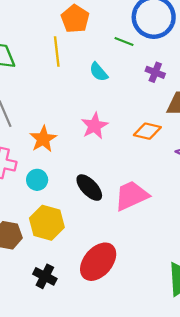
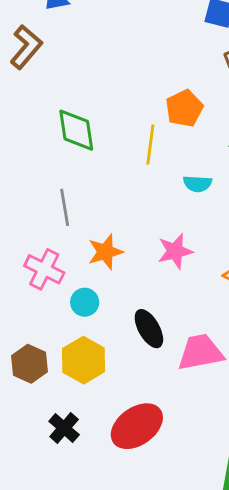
cyan semicircle: (99, 72) -> (197, 184), turned -60

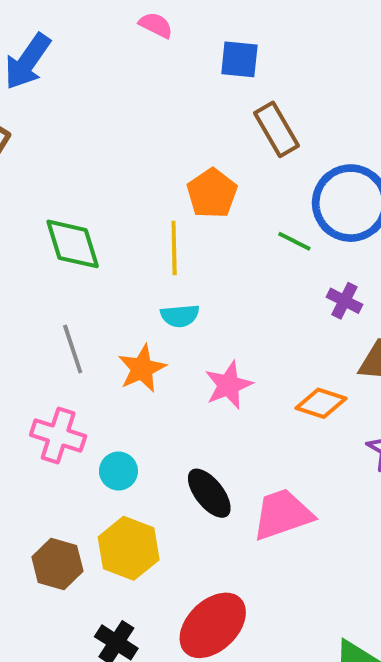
cyan semicircle: (197, 184) -> (180, 316), moved
orange star: (105, 252) -> (142, 368), moved

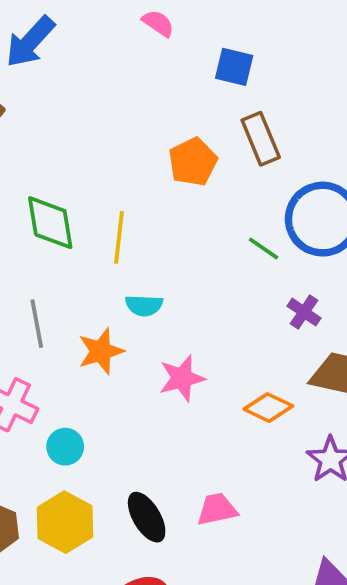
orange pentagon: (212, 193) -> (193, 162), moved
yellow line: (174, 248) -> (119, 237), moved
black ellipse: (209, 493) -> (147, 517), moved
pink trapezoid: (282, 514) -> (217, 509), size x0.7

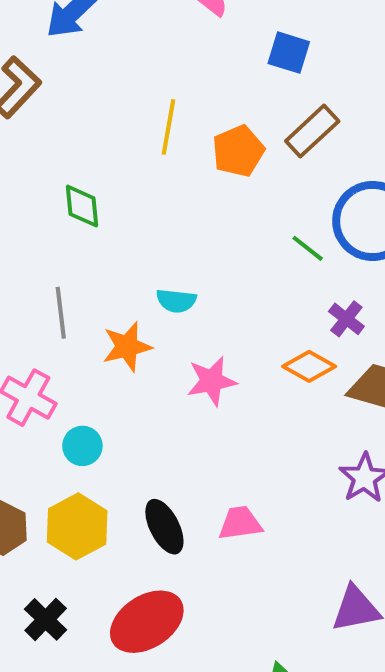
brown rectangle: (261, 139) -> (312, 131), turned 66
green diamond: (50, 223) -> (82, 206), size x0.7
yellow line: (119, 237) -> (168, 127), moved
orange diamond: (268, 408) -> (309, 366), moved

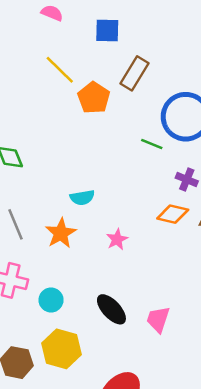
yellow line: (168, 127) -> (60, 70), moved, turned -40
pink star: (212, 381) -> (117, 239), size x0.7
pink trapezoid: (240, 523) -> (158, 319), turned -48
black ellipse: (164, 527) -> (111, 309), moved

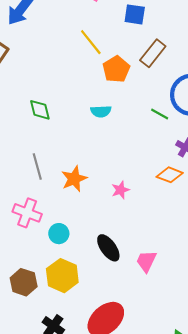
cyan semicircle: (82, 198) -> (101, 111), moved

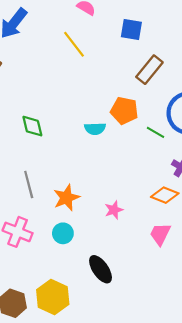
yellow line: (91, 42) -> (74, 44), moved
orange pentagon: (116, 69) -> (124, 111), moved, turned -30
cyan circle: (59, 234) -> (63, 233), moved
pink trapezoid: (146, 261) -> (160, 234), moved

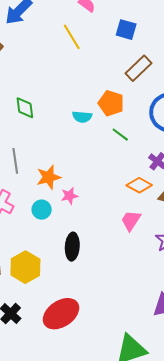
green line: (156, 132) -> (120, 135), moved
pink star: (114, 210) -> (69, 196), moved
black ellipse: (101, 269) -> (72, 247), turned 32

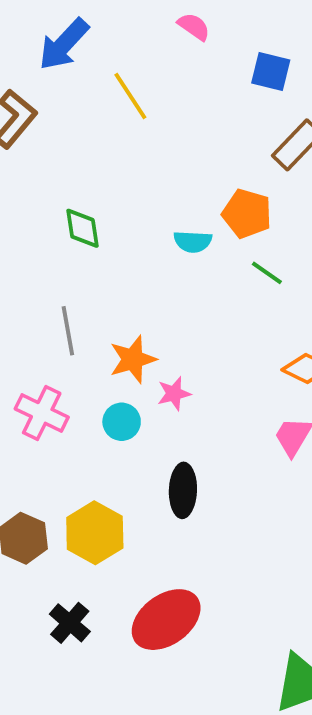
yellow line: (72, 37) -> (130, 96), moved

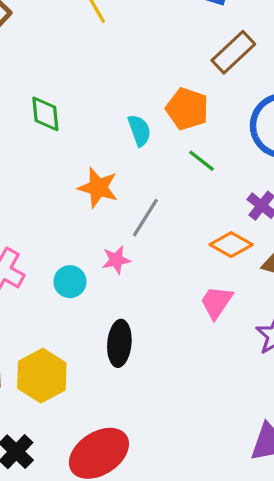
cyan semicircle: (193, 242) -> (139, 130), turned -116
gray line: (68, 331) -> (145, 218), moved, turned 39
orange star: (133, 359) -> (98, 188), moved, turned 30

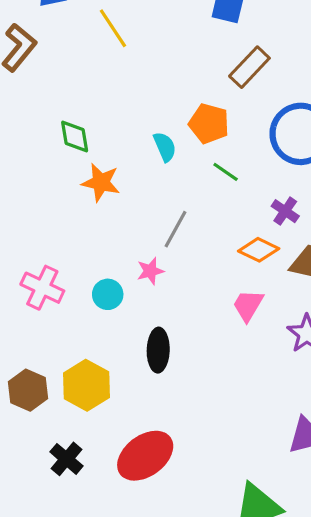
orange star: (98, 188) -> (101, 182), moved

